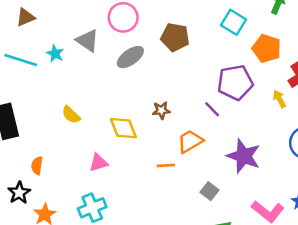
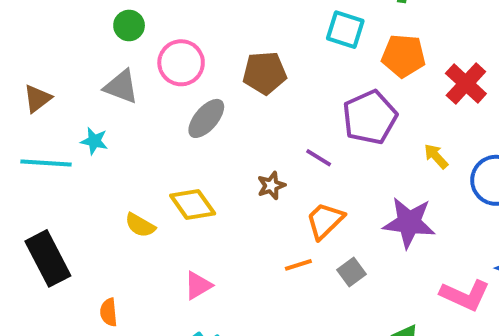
gray triangle: (87, 41) -> (121, 87), moved
yellow arrow: (279, 99) -> (436, 156), moved
purple line: (212, 109) -> (319, 158), moved
yellow diamond: (123, 128) -> (193, 205), moved
gray square: (209, 191) -> (351, 272), moved, turned 30

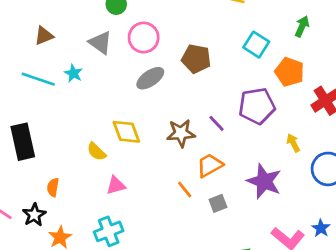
brown star: (271, 186) -> (181, 133), size x1.5
yellow semicircle: (140, 225) -> (96, 152), moved
orange line: (298, 265) -> (185, 190), turned 54

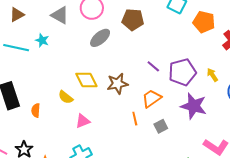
purple pentagon: (257, 106) -> (182, 72), moved
brown star: (181, 133) -> (117, 84), moved
orange semicircle: (53, 187) -> (36, 110), moved
orange line: (185, 190) -> (135, 119), turned 32

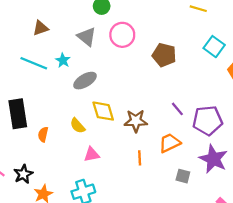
gray ellipse: (100, 38) -> (85, 81), moved
orange line: (135, 119) -> (140, 158), moved
gray square: (161, 126) -> (183, 176), moved, turned 32

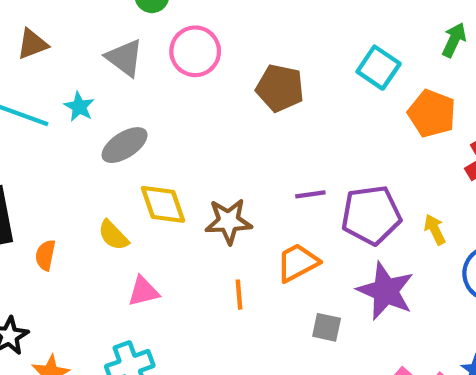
purple line: (177, 109) -> (310, 194), turned -56

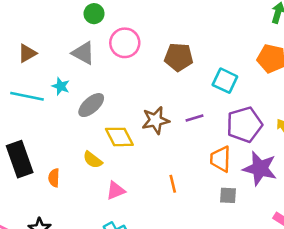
cyan square: (379, 68) -> (225, 81), moved
purple line: (310, 194) -> (195, 118), moved
brown star: (229, 221) -> (156, 120), moved
orange trapezoid: (298, 263) -> (220, 159), moved, turned -52

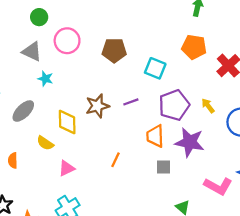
cyan star: (61, 86) -> (45, 79), moved
gray ellipse: (91, 105) -> (23, 111), moved
yellow diamond: (119, 137) -> (67, 122), turned 30
orange line: (173, 184) -> (115, 160), turned 42

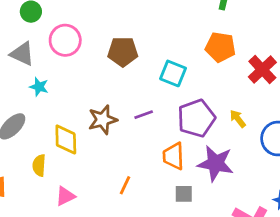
yellow semicircle: (45, 143) -> (39, 165), turned 60

